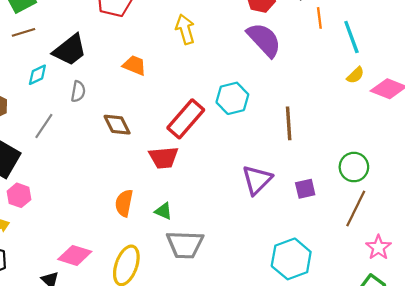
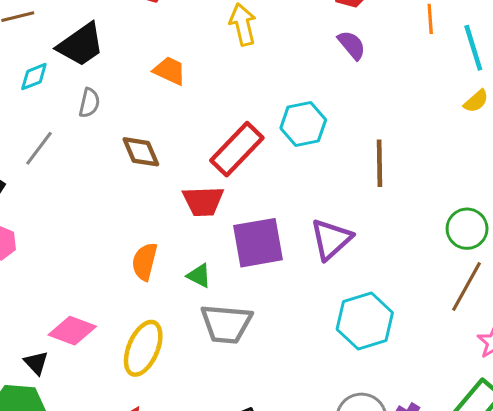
purple semicircle: (264, 40) -> (352, 45), size x0.6
purple square: (305, 189) -> (258, 243), moved, size x1.8
cyan hexagon: (291, 259) -> (365, 321), moved

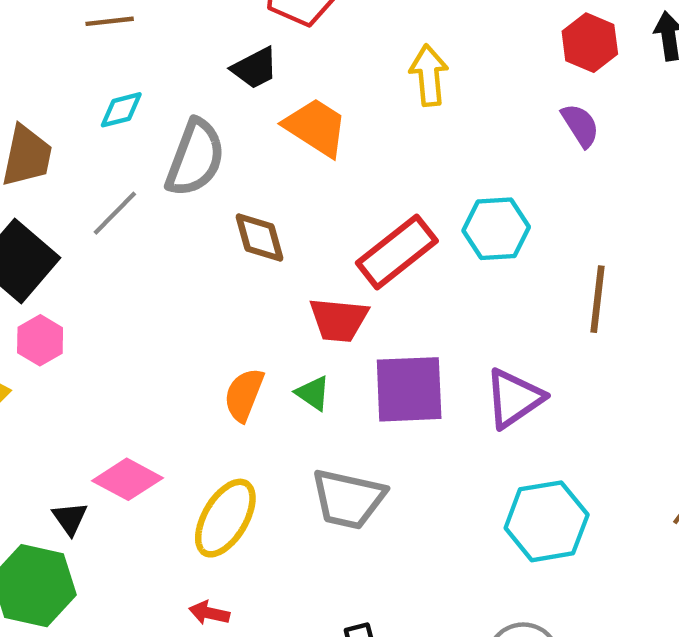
black trapezoid: (81, 45) -> (255, 68), moved, size x0.7
orange trapezoid: (170, 71) -> (316, 127), size x1.4
gray semicircle: (89, 103) -> (195, 158), size x1.8
green triangle: (199, 276) -> (313, 393), moved

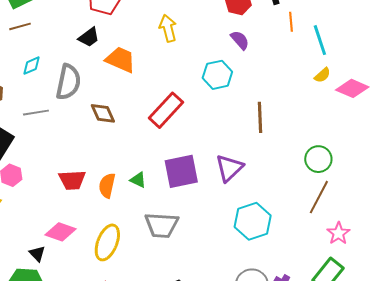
gray line: (115, 213) -> (36, 113), turned 45
cyan hexagon: (496, 229) -> (217, 75), moved
red trapezoid: (339, 320) -> (72, 180), moved

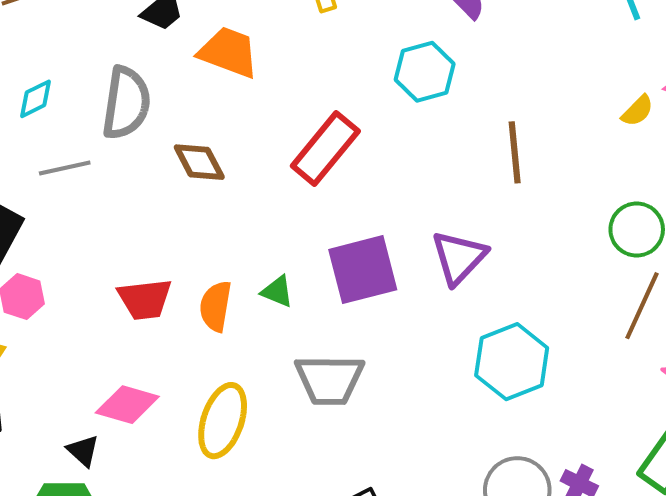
cyan diamond: (32, 66) -> (36, 99), moved
yellow semicircle: (322, 75) -> (638, 111), moved

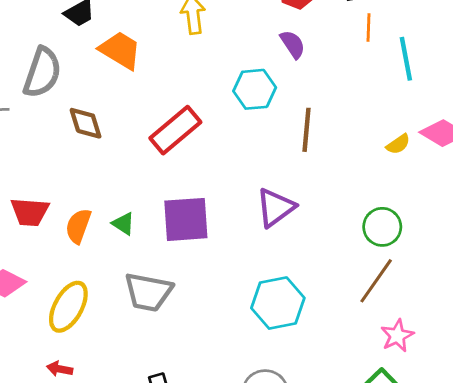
brown line: (515, 152) -> (307, 130), moved
purple triangle: (459, 257) -> (275, 208), moved

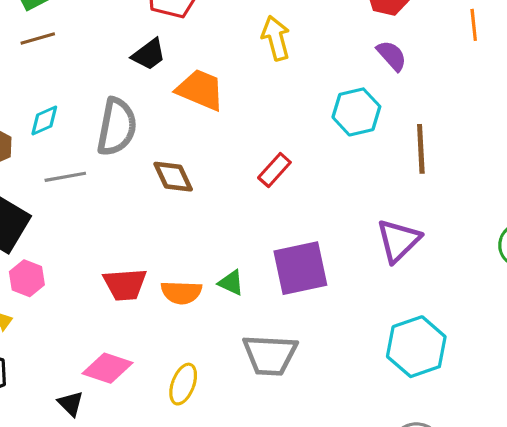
red rectangle: (175, 130) -> (274, 170), size x0.6
orange semicircle: (78, 226) -> (181, 292), turned -100
yellow ellipse: (68, 307) -> (183, 384), size x0.7

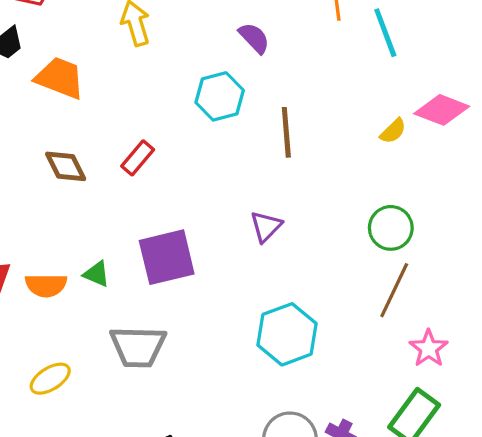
brown diamond: (173, 177) -> (66, 166), moved
purple triangle: (398, 241) -> (266, 226), size x0.7
yellow ellipse: (183, 384) -> (50, 379), turned 39

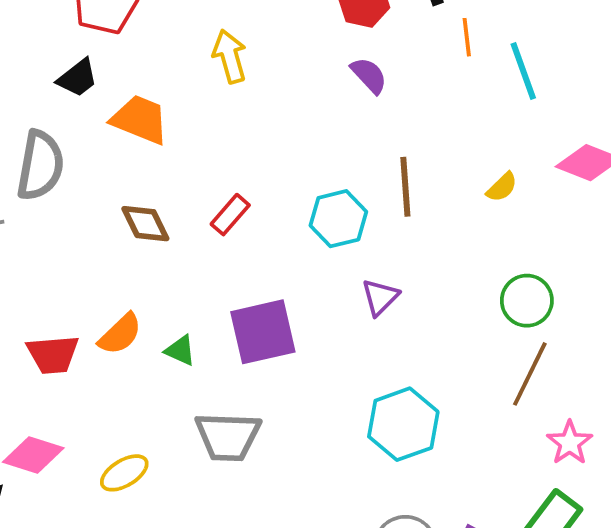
cyan hexagon: (220, 96) -> (338, 219), moved
yellow semicircle: (393, 131) -> (502, 187), moved
orange semicircle: (46, 285) -> (120, 334), moved, turned -45

